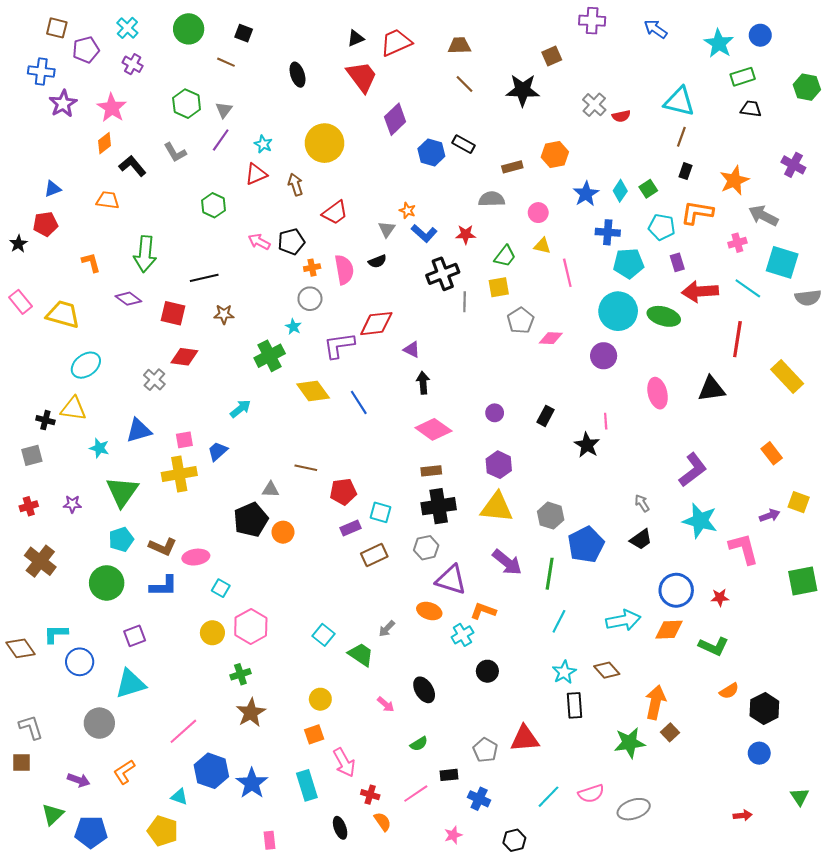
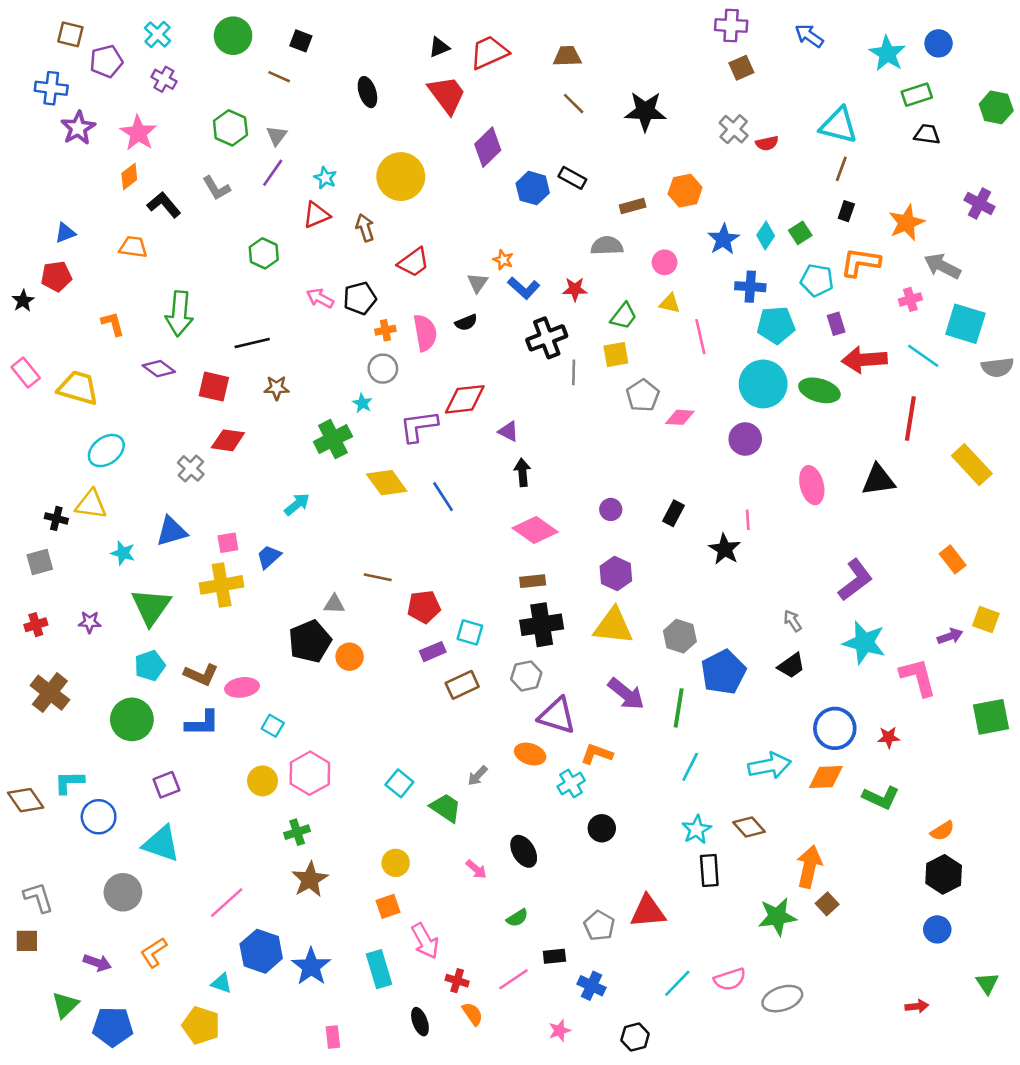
brown square: (552, 56) -> (741, 68), moved
cyan triangle: (130, 684) -> (161, 844), turned 36
orange semicircle: (729, 691) -> (942, 831), moved

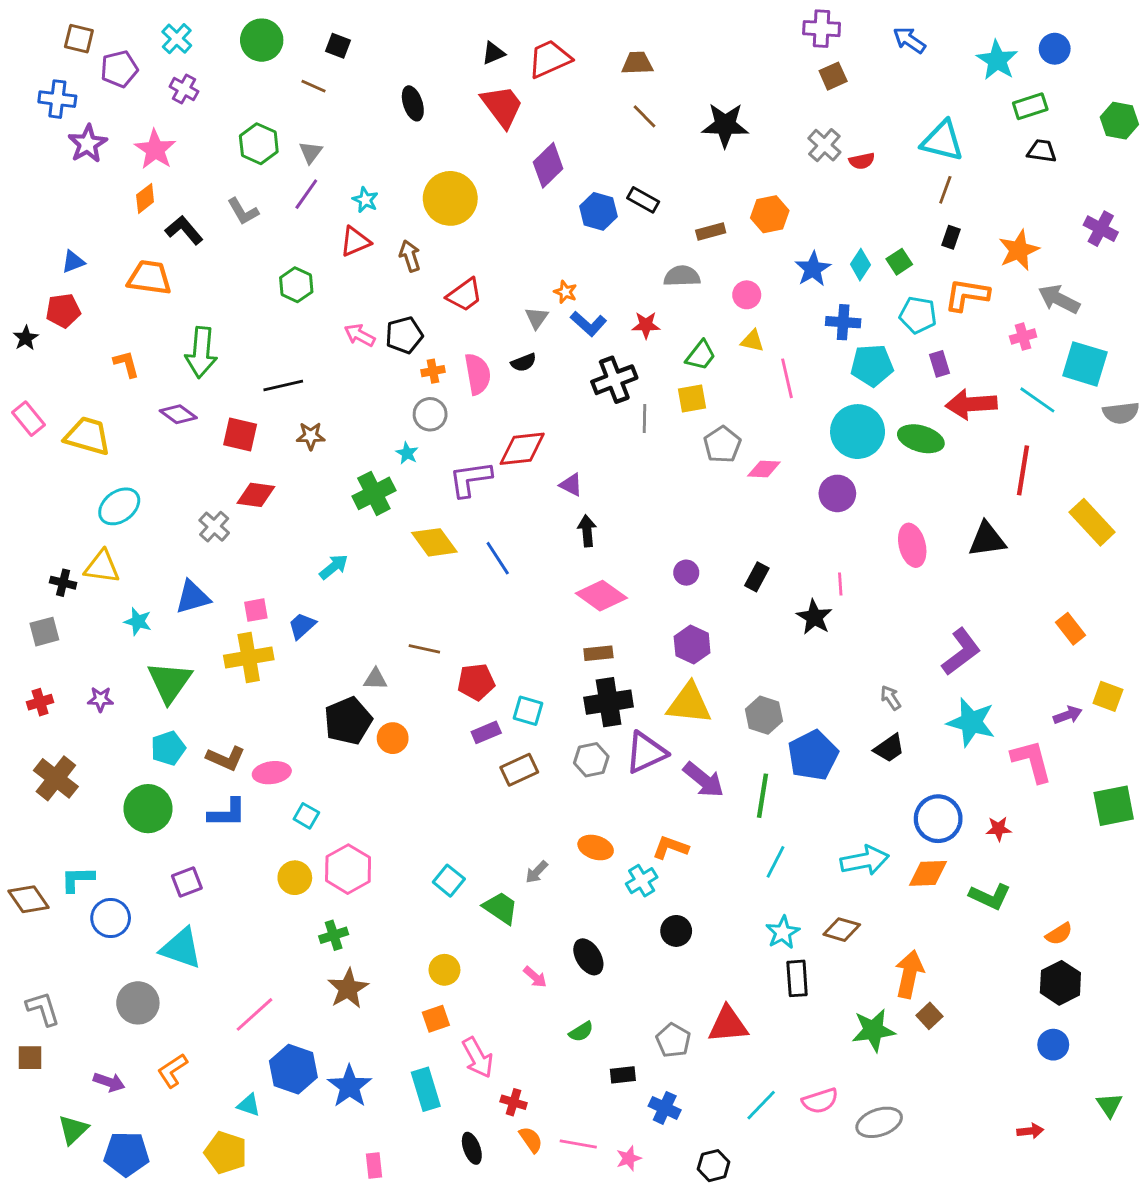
orange trapezoid: (133, 247) -> (149, 278), size x1.4
purple triangle: (557, 716) -> (646, 752), moved, turned -42
brown diamond: (749, 827) -> (842, 930), turned -32
pink line: (513, 979) -> (578, 1144), moved, turned 44

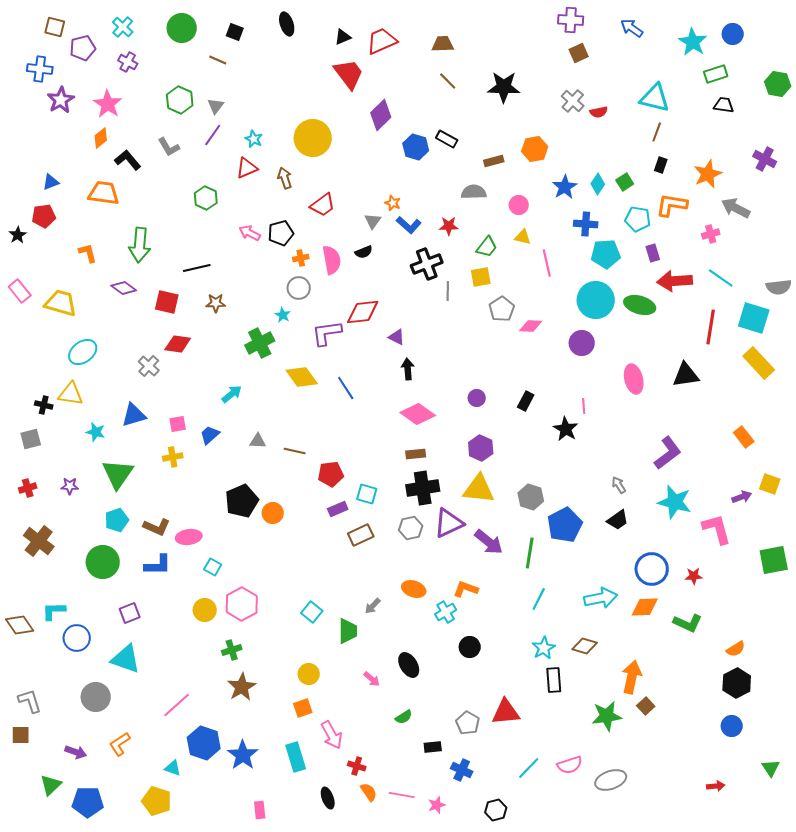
black ellipse: (413, 103) -> (287, 24), moved
cyan square: (1085, 364) -> (754, 318), moved
yellow cross: (249, 658) -> (173, 457), size x0.6
gray triangle: (375, 679) -> (258, 441), moved
green trapezoid: (501, 908) -> (348, 631), turned 56

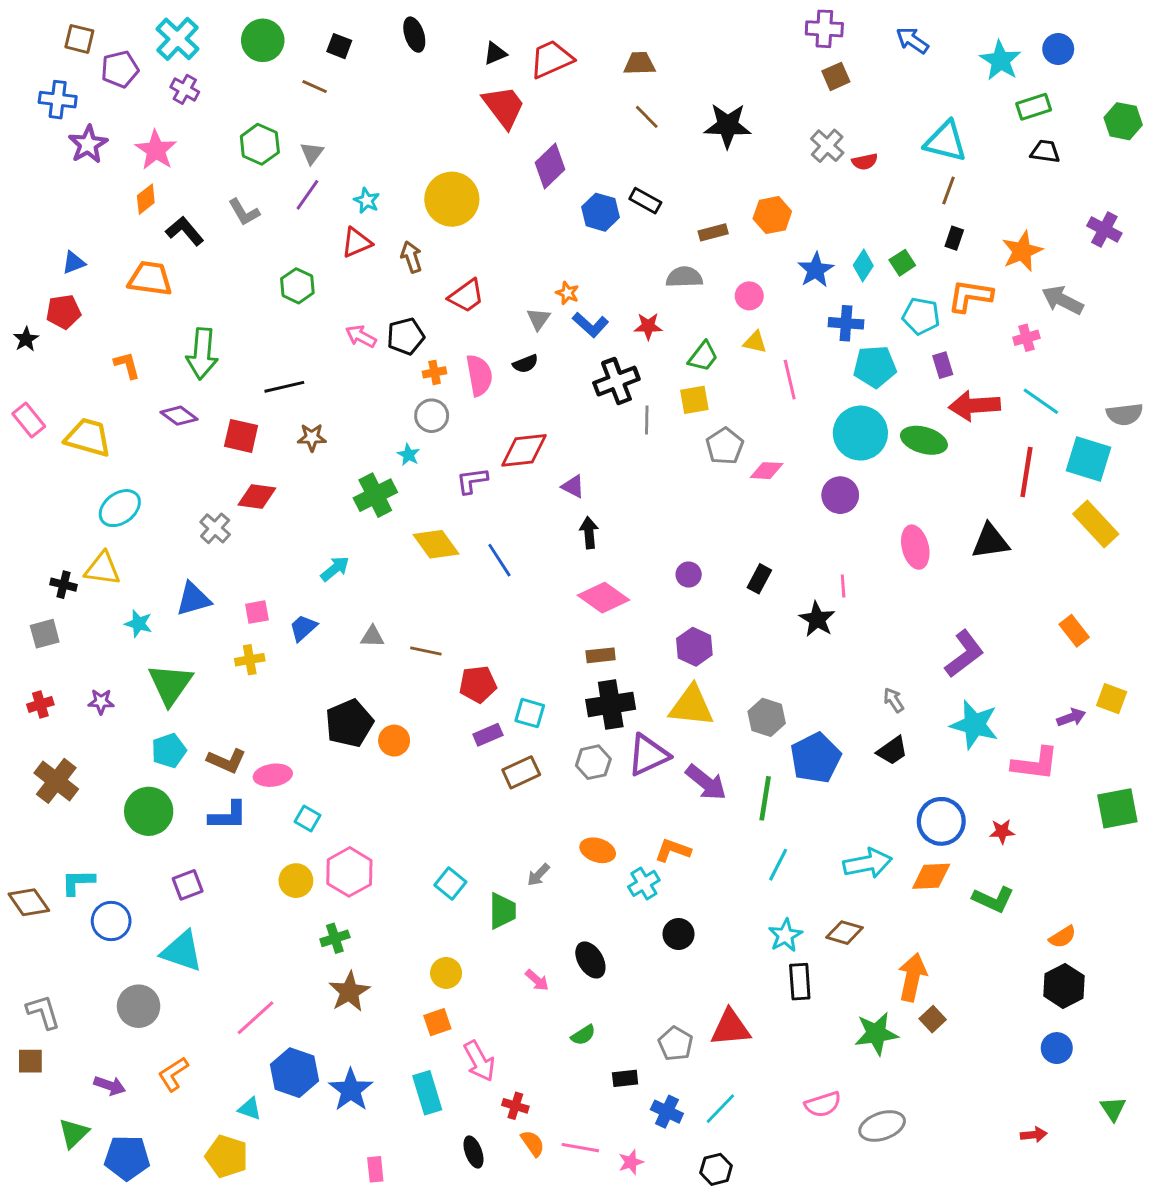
cyan cross: (123, 27) -> (178, 39), size x1.4
purple L-shape: (327, 333) -> (472, 481), size x0.7
pink L-shape: (717, 529) -> (1035, 764), turned 112
cyan line: (529, 768) -> (720, 1109), moved

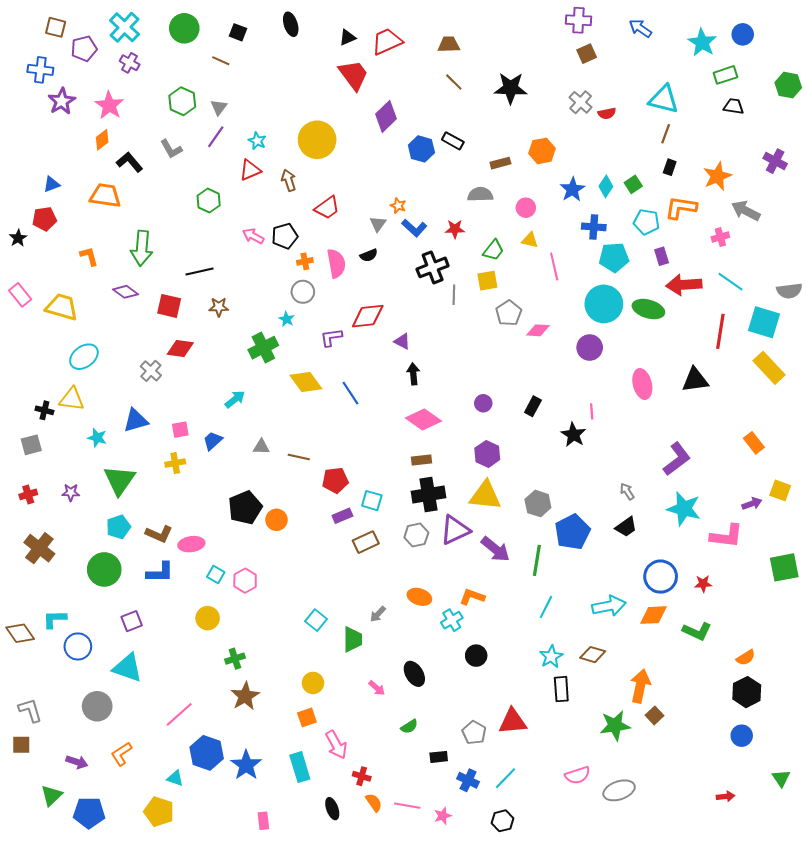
pink hexagon: (349, 872) -> (245, 581), moved, size x0.7

